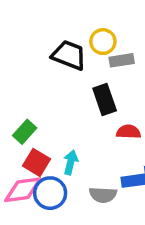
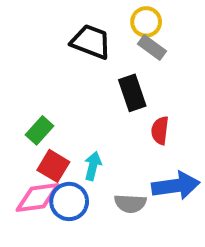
yellow circle: (103, 42) -> (146, 22), moved
gray rectangle: (122, 60) -> (152, 48), turned 45
red semicircle: (128, 132) -> (160, 130), turned -85

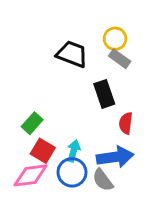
blue arrow: (176, 186) -> (115, 157), moved
blue circle: (69, 201) -> (72, 172), moved
gray semicircle: (130, 203) -> (103, 180), turned 50

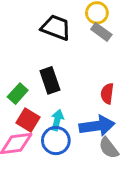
black rectangle: (104, 94) -> (50, 80), moved
gray semicircle: (103, 180) -> (109, 148), moved

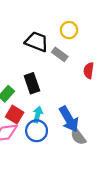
gray rectangle: (101, 32) -> (60, 54), moved
red semicircle: (107, 94) -> (89, 71), moved
blue arrow: (97, 126) -> (69, 119), turned 68

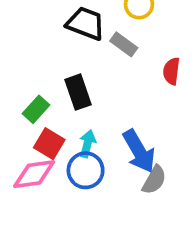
gray semicircle: (78, 137) -> (154, 180), turned -114

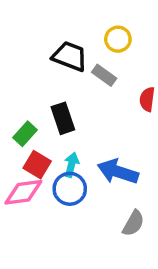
blue arrow: (139, 151) -> (118, 172), turned 138
gray semicircle: (154, 180) -> (133, 223), moved

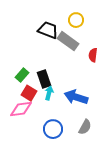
gray rectangle: (104, 75) -> (68, 41), size x1.5
black rectangle: (63, 118) -> (44, 79), moved
blue circle: (70, 189) -> (53, 129), moved

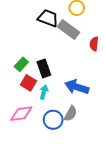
cyan arrow: (49, 93) -> (44, 92), moved
pink diamond: (21, 109) -> (21, 114), moved
gray semicircle: (85, 127) -> (71, 114), moved

